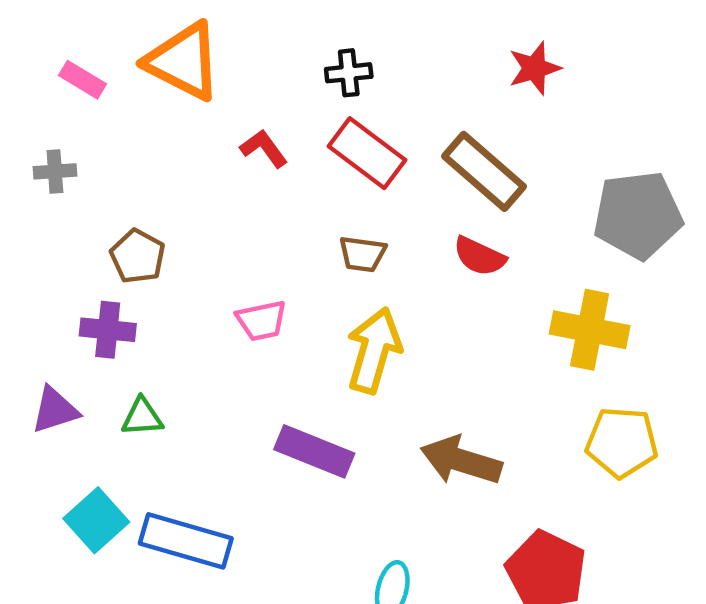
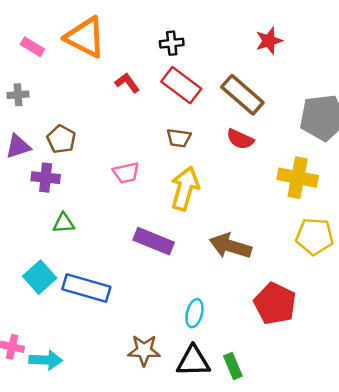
purple triangle: (55, 410) -> (18, 146), moved

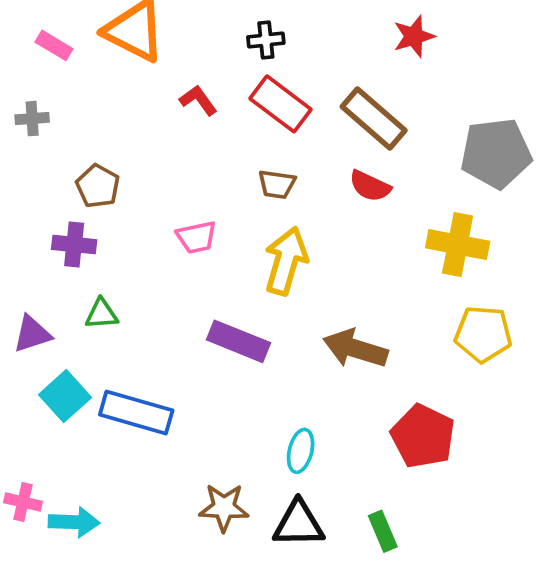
purple triangle: (18, 146) -> (32, 334), moved
green rectangle: (233, 366) -> (383, 531), moved

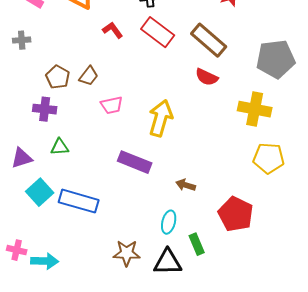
brown trapezoid: (277, 184) -> (89, 76), moved, turned -60
brown arrow: (355, 349) -> (186, 185), moved, size x0.6
green rectangle: (383, 531) -> (197, 244), moved

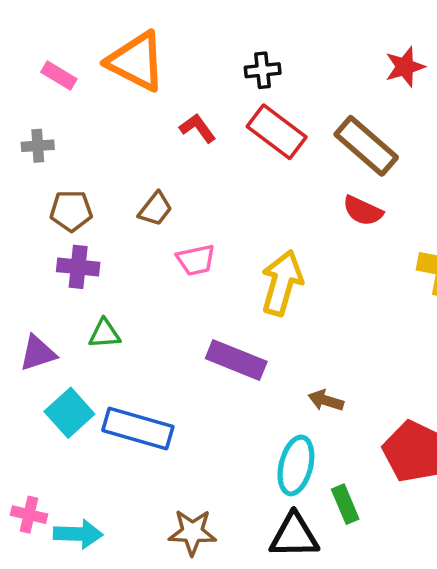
brown pentagon: (58, 77) -> (71, 211), moved, turned -30
cyan ellipse: (169, 222) -> (296, 465), size x1.4
brown star: (127, 253) -> (192, 532), moved

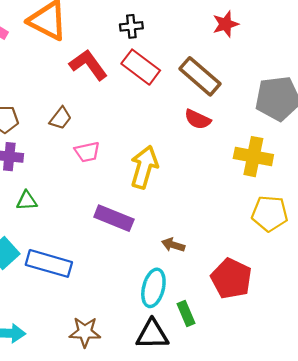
red L-shape: (198, 128) -> (88, 65), size x1.6

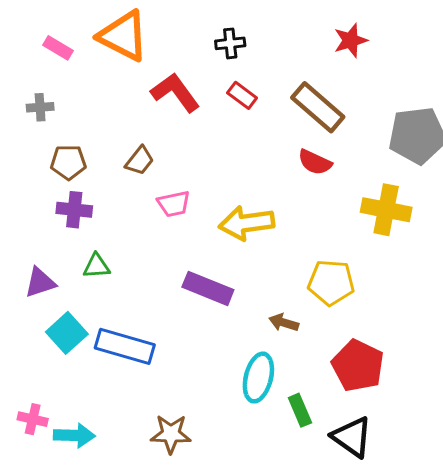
red rectangle: (141, 67) -> (242, 95), size x0.6
yellow arrow: (144, 167) -> (247, 223), turned -114
yellow pentagon: (270, 214) -> (331, 282), moved
black triangle: (152, 334) -> (352, 437), moved, turned 36

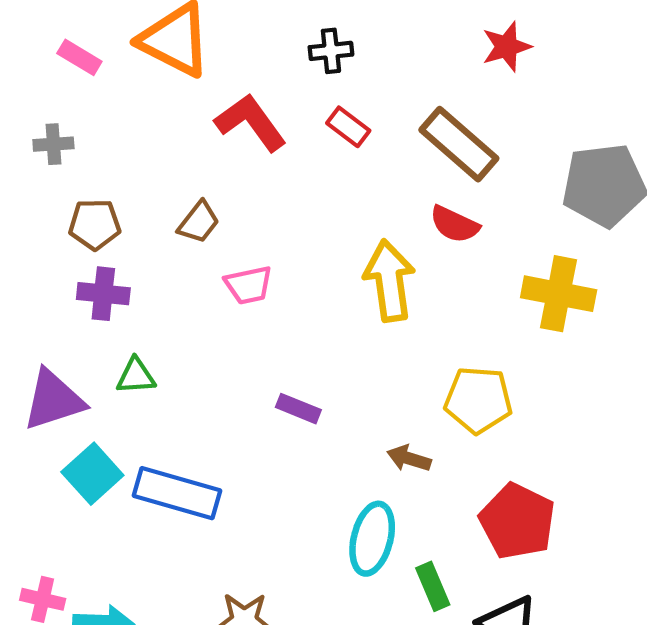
yellow arrow: (247, 223) -> (389, 281), moved, turned 90
purple triangle: (40, 282) -> (53, 400), size x1.4
purple rectangle: (208, 288) -> (298, 409), size x0.6

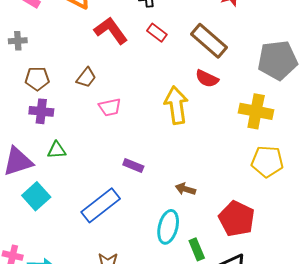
yellow pentagon: (478, 400) -> (267, 161), moved
blue rectangle: (177, 493) -> (101, 205), moved, turned -54

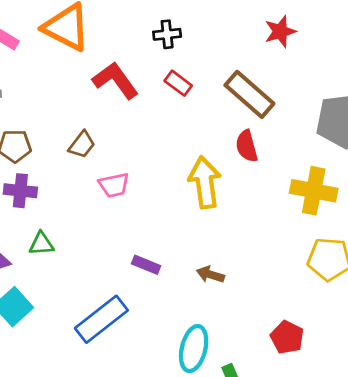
red semicircle: (207, 79) -> (247, 146), turned 50
brown arrow: (185, 189) -> (210, 275), moved
red pentagon: (237, 219) -> (287, 337), size x0.7

